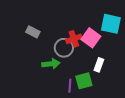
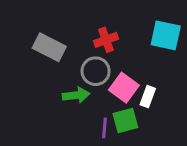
gray rectangle: (33, 32) -> (49, 47), size x1.5
pink square: (91, 38) -> (124, 88), moved
red cross: (74, 39) -> (106, 40), moved

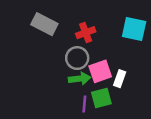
gray rectangle: (49, 47) -> (44, 24), moved
pink square: (124, 88) -> (100, 71), turned 35
green arrow: (76, 95) -> (80, 79), moved

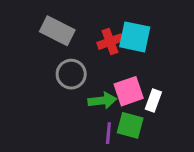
cyan square: (134, 29) -> (135, 37), moved
gray circle: (77, 58) -> (71, 74), moved
green square: (101, 98) -> (130, 125), turned 30

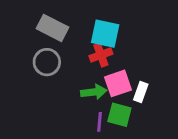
cyan square: (135, 37) -> (105, 34), moved
red cross: (110, 42) -> (101, 55), moved
gray circle: (71, 74) -> (47, 62), moved

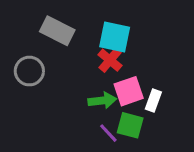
red cross: (101, 55) -> (110, 60), turned -30
gray circle: (47, 62) -> (29, 71), moved
purple line: (99, 122) -> (108, 133), turned -48

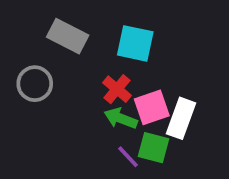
red cross: (110, 60) -> (117, 89), moved
green arrow: (102, 100) -> (121, 118), turned -152
white rectangle: (153, 100) -> (181, 118), size x1.5

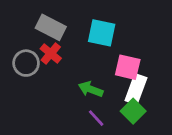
red cross: (117, 89) -> (51, 53), moved
pink square: (152, 107) -> (128, 67), moved, turned 32
green square: (154, 148) -> (133, 111), moved, turned 30

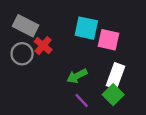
gray rectangle: (51, 27) -> (26, 26), moved
pink square: (128, 67) -> (108, 40), moved
green arrow: (91, 89) -> (77, 76), turned -48

